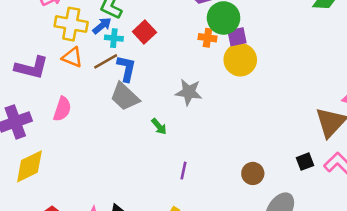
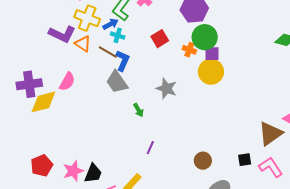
red square: (144, 32) -> (160, 39), moved
brown line: (106, 61) -> (108, 52), turned 48
purple L-shape: (31, 68) -> (62, 34), moved
yellow diamond: (29, 166) -> (43, 102), moved

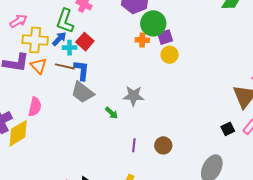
red square: (160, 39) -> (85, 42), moved
orange triangle: (83, 44) -> (39, 66), turned 30
yellow circle: (211, 72) -> (170, 55), size x0.7
gray star: (166, 88) -> (133, 96), moved
brown circle: (203, 161) -> (163, 145), moved

